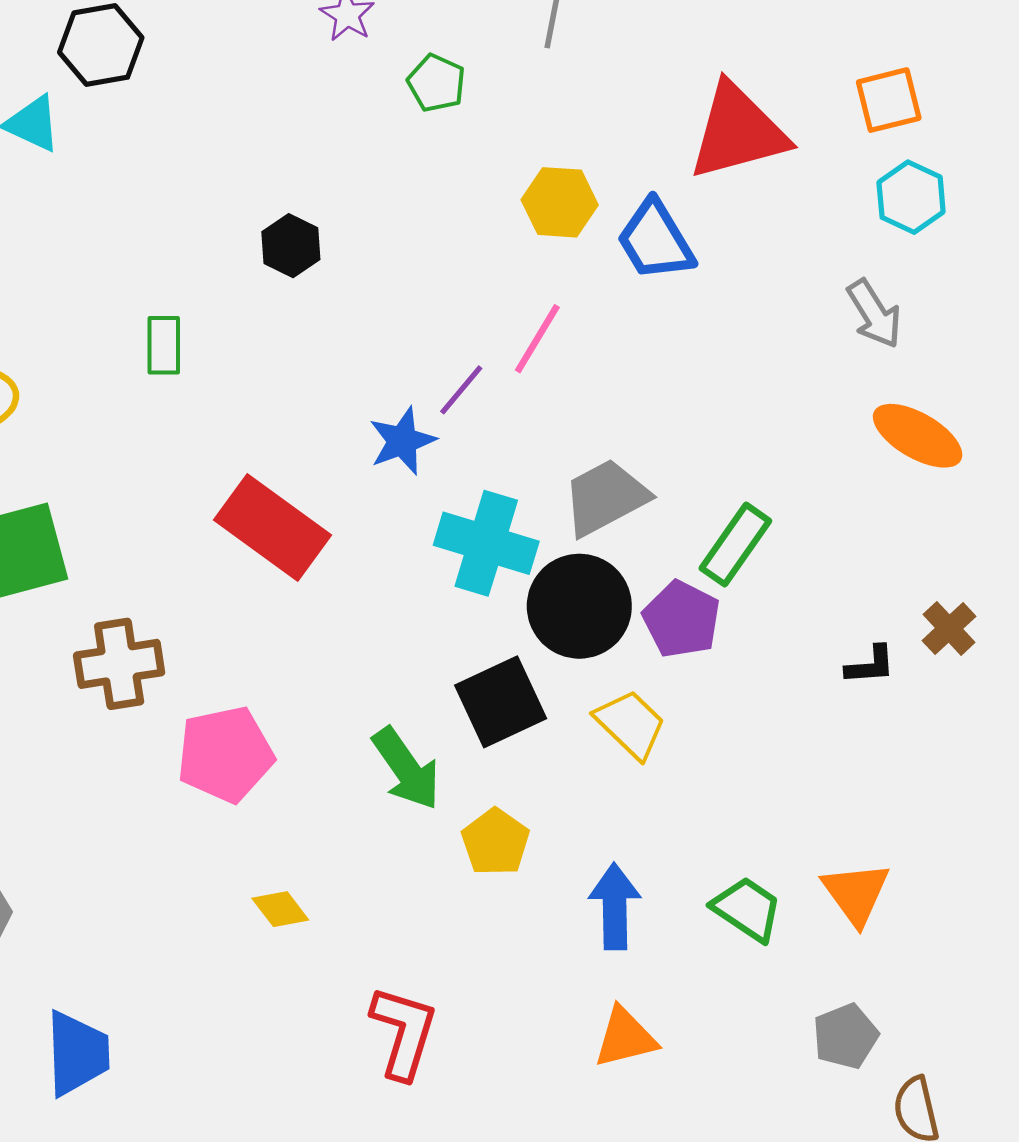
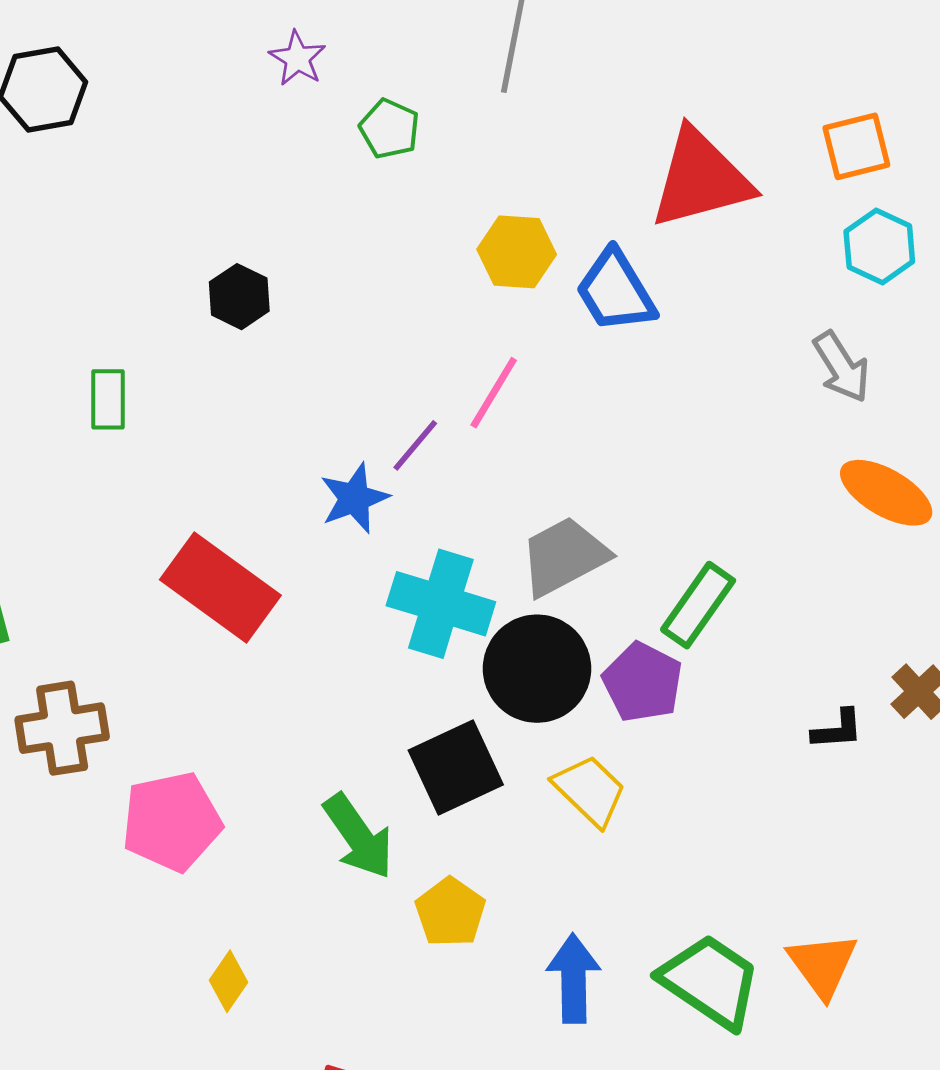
yellow diamond: (280, 909) -> (228, 981), turned 72
green trapezoid: (747, 909) -> (710, 981), size x1.4

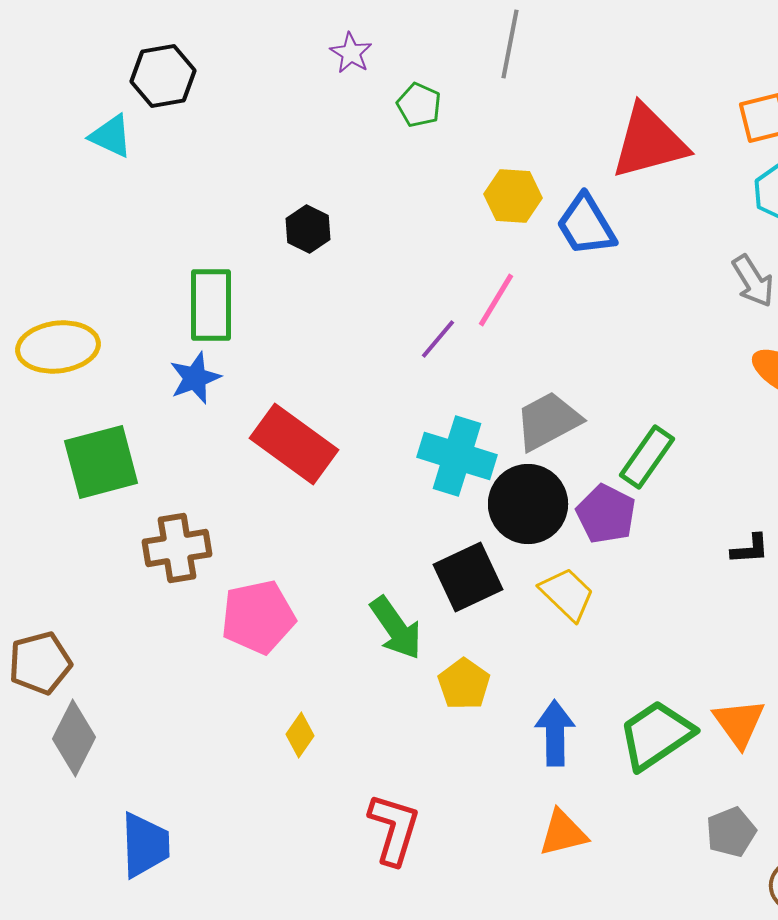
green rectangle: (108, 399) -> (211, 305), size x1.6
blue star: (354, 498) -> (195, 378), moved
green trapezoid: (710, 981) -> (656, 735), turned -68

